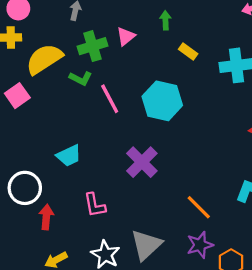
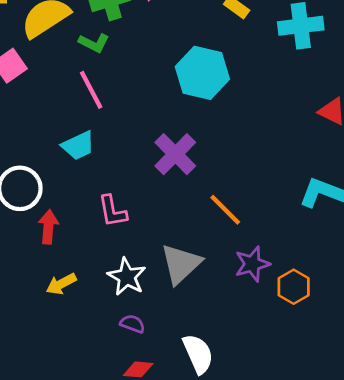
pink line: (110, 99) -> (91, 90), moved
orange line: (199, 207) -> (225, 210), moved

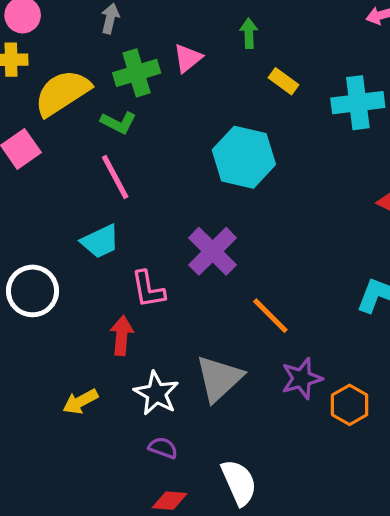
pink L-shape: (113, 211) -> (148, 289), moved
red arrow: (48, 227) -> (122, 336), moved

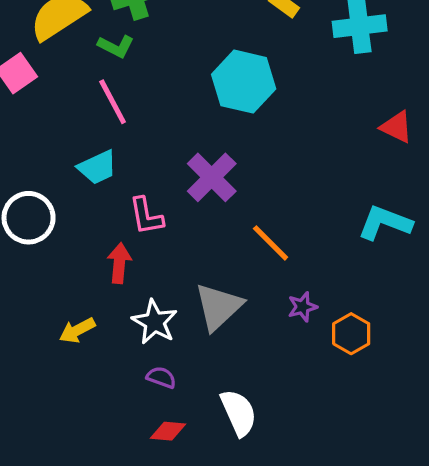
purple star: (302, 378) -> (302, 307), size x0.7

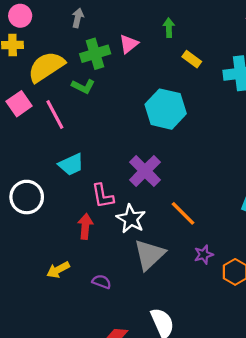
pink line: (113, 102) -> (55, 115), moved
white star: (155, 322) -> (131, 219), moved
purple semicircle: (161, 377) -> (102, 282), moved

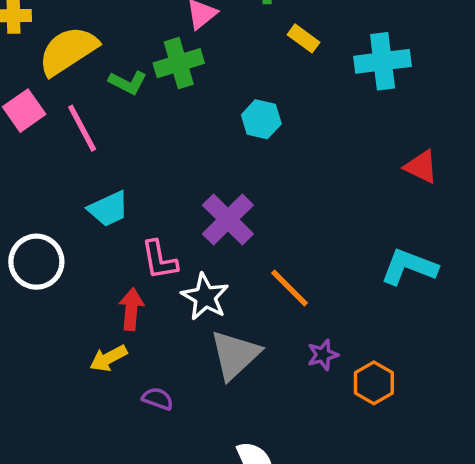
green cross: (95, 54) -> (179, 63), moved
cyan hexagon: (166, 109) -> (261, 119), size x0.6
yellow arrow: (58, 270) -> (108, 358), moved

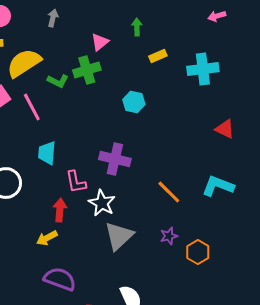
yellow rectangle: (303, 38) -> (158, 56), turned -60
cyan trapezoid: (108, 209) -> (47, 153), turned 120
purple cross: (228, 219) -> (115, 159), turned -32
orange line: (289, 288) -> (169, 192), moved
purple semicircle: (158, 399) -> (60, 279), moved, size x1.8

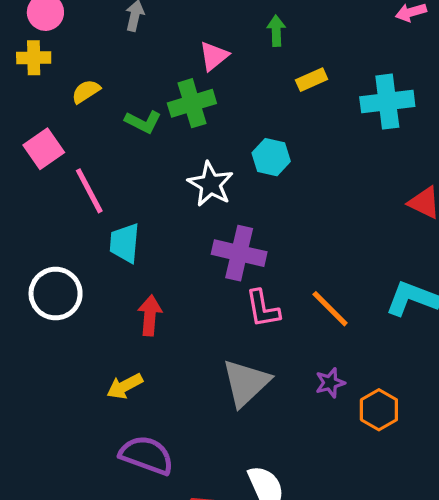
yellow semicircle: (24, 63) -> (86, 91), size x0.5
pink line: (32, 107) -> (89, 191), moved
pink L-shape: (76, 182) -> (263, 309), moved
white star: (102, 203) -> (211, 184), moved
red arrow: (60, 210) -> (150, 315), moved

